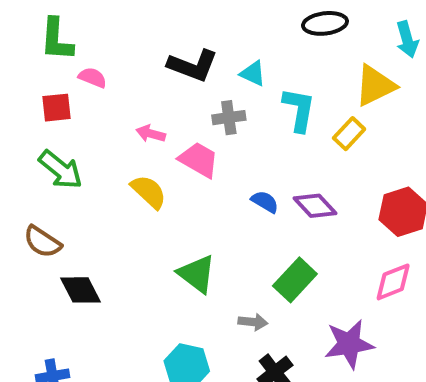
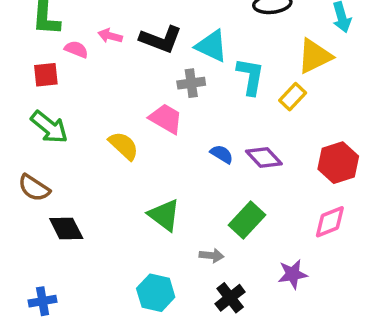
cyan triangle: (253, 74) -> (212, 46), size x1.5
pink arrow: (151, 134) -> (110, 36), moved
purple star: (349, 344) -> (293, 274), size x0.7

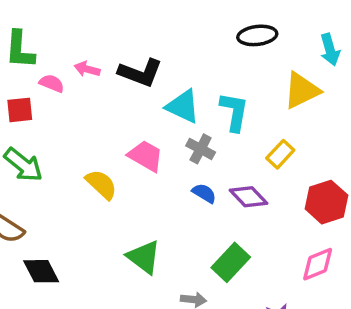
cyan triangle: (212, 46) -> (183, 106), moved
gray cross: (191, 83) -> (201, 149), moved, turned 36
yellow rectangle: (293, 97) -> (280, 154), moved

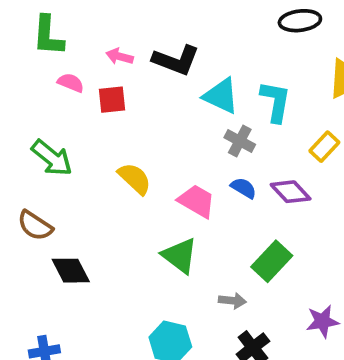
pink semicircle: (52, 83) -> (71, 83), moved
red square: (20, 110) -> (112, 100), moved
pink trapezoid: (146, 156) -> (197, 201), moved

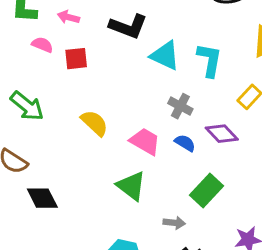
pink arrow: (120, 56) -> (68, 17), moved
gray cross: (240, 141) -> (180, 106), moved
blue semicircle: (244, 188) -> (185, 143), moved

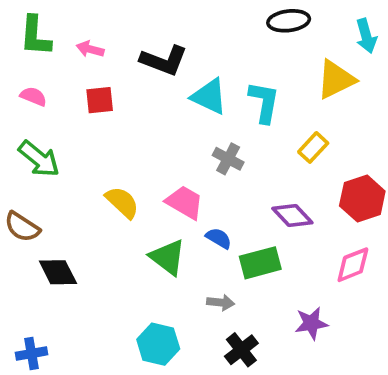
pink semicircle: (42, 45) -> (33, 96), moved
yellow semicircle: (94, 123) -> (122, 202), moved
purple diamond: (222, 134) -> (292, 216), moved
blue semicircle: (185, 143) -> (219, 238), moved
green rectangle: (206, 190) -> (260, 263), turned 32

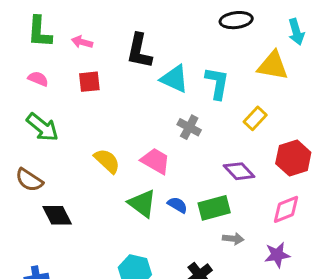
black L-shape: (164, 61) -> (139, 51), turned 81
yellow triangle: (336, 79) -> (273, 66), turned 36
blue semicircle: (219, 238) -> (177, 205), moved
gray arrow: (221, 303) -> (233, 239), moved
purple star: (311, 323) -> (277, 255), moved

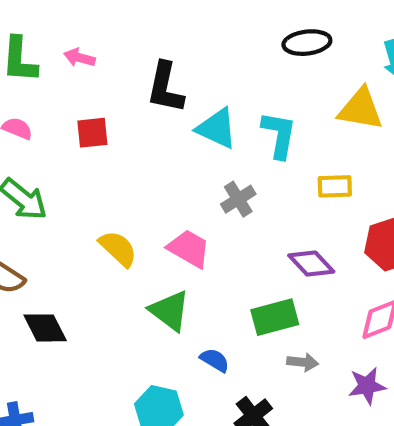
pink arrow: (82, 42) -> (79, 58), moved
yellow rectangle: (255, 118) -> (335, 186), turned 45
gray cross: (189, 127) -> (238, 199), turned 30
blue semicircle: (177, 205) -> (215, 360), moved

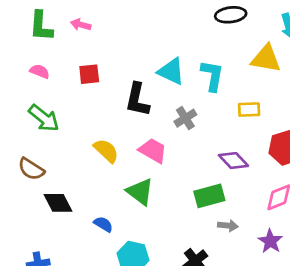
black L-shape: (165, 88) -> (137, 100), moved
blue semicircle: (215, 360) -> (103, 224), moved
purple star: (367, 386) -> (270, 241), turned -30

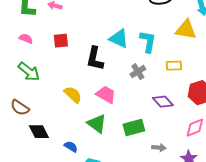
gray cross: (185, 118) -> (138, 72), moved
green rectangle: (209, 196) -> (134, 128), moved

